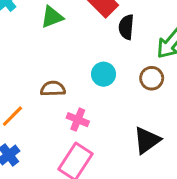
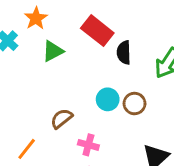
brown circle: (152, 78) -> (135, 104), moved
brown semicircle: (53, 89) -> (62, 119), turned -30

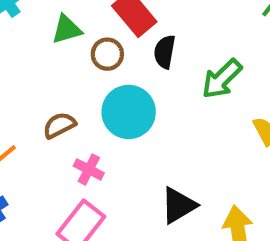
cyan circle: (108, 99) -> (129, 112), size x1.6
brown circle: (135, 104) -> (107, 54), moved

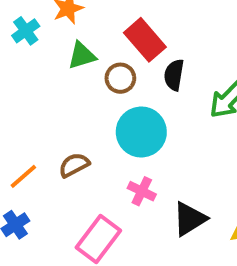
brown semicircle: (59, 125) -> (74, 165), moved
pink cross: (89, 169) -> (142, 191), moved

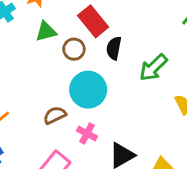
brown semicircle: (74, 165) -> (55, 115), moved

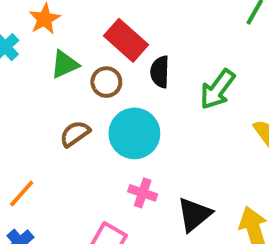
brown semicircle: (55, 115) -> (75, 134), moved

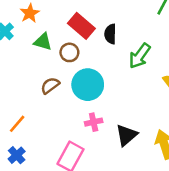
green triangle: (65, 64) -> (43, 42), turned 42
black semicircle: (160, 72) -> (110, 34), moved
pink cross: (143, 193) -> (94, 122), turned -30

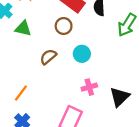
green triangle: (43, 42) -> (23, 28), moved
cyan circle: (88, 85) -> (82, 54), size x0.6

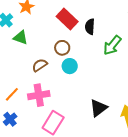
brown circle: (64, 26) -> (62, 48), moved
pink cross: (89, 87) -> (39, 95), moved, size x1.5

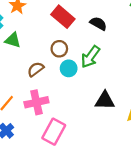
black semicircle: (90, 27) -> (98, 23), moved, turned 119
green arrow: (112, 45) -> (90, 57), moved
black triangle: (98, 108) -> (105, 101), moved, turned 42

